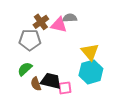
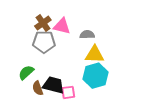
gray semicircle: (70, 18) -> (87, 35), moved
gray pentagon: (30, 40) -> (44, 42), moved
yellow triangle: (90, 52) -> (94, 55), turned -48

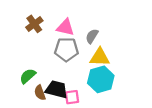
brown cross: (43, 23) -> (34, 24), moved
gray semicircle: (87, 35) -> (92, 36), turned -56
gray pentagon: (44, 42) -> (66, 49), moved

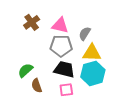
black trapezoid: (56, 89) -> (64, 69), moved

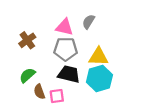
brown cross: (32, 22) -> (27, 40), moved
gray semicircle: (85, 34) -> (89, 22), moved
pink square: (66, 90) -> (57, 96), moved

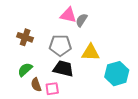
pink triangle: (64, 27) -> (68, 15), moved
brown cross: (27, 40) -> (25, 37), turned -35
cyan hexagon: (99, 79) -> (117, 74), moved

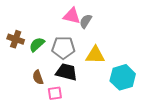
brown cross: (25, 37) -> (16, 39), moved
green semicircle: (25, 70) -> (37, 44), moved
brown semicircle: (36, 85) -> (38, 77), moved

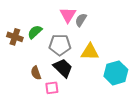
pink triangle: (72, 16) -> (68, 15), turned 48
green semicircle: (37, 44) -> (35, 32), moved
black trapezoid: (67, 72) -> (63, 68), turned 30

